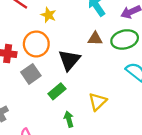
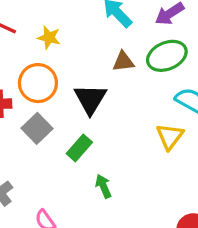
yellow triangle: (98, 102) -> (170, 136), moved

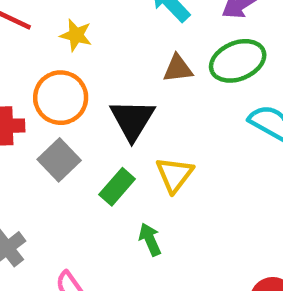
yellow triangle: (170, 136) -> (174, 175), moved

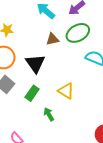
yellow triangle: (174, 175) -> (66, 91), moved, turned -30

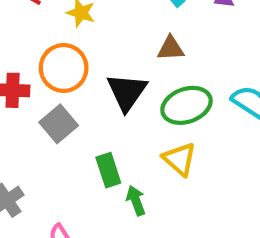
green ellipse: (78, 33) -> (186, 105), moved
green rectangle: (32, 93) -> (108, 170), moved, turned -63

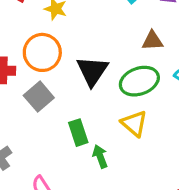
brown triangle: (171, 48) -> (153, 41), moved

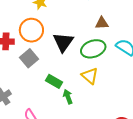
green rectangle: (78, 133) -> (54, 81), turned -42

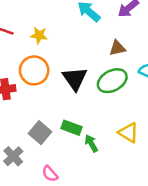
gray square: (29, 58) -> (40, 133), moved
yellow triangle: (90, 76) -> (129, 133), moved

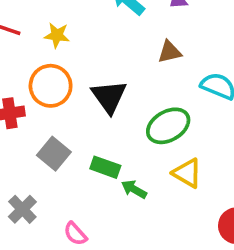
green ellipse: (112, 81) -> (168, 126), moved
gray square: (40, 133) -> (54, 154), moved
green arrow: (91, 143) -> (134, 189), turned -30

